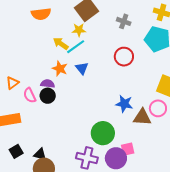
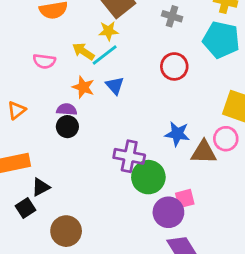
pink semicircle: (30, 95) -> (44, 61), moved, turned -56
black triangle: (40, 154) -> (41, 187), moved, turned -40
purple cross: (87, 158) -> (129, 156), moved

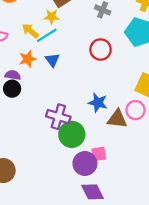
orange star: (83, 87) -> (28, 59), turned 30

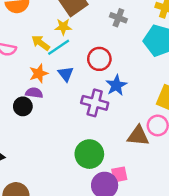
red circle: (101, 50) -> (99, 59), moved
purple semicircle: (13, 75) -> (34, 93), moved
blue star: (98, 103) -> (116, 85), moved, turned 30
purple cross: (58, 117) -> (95, 103), moved

